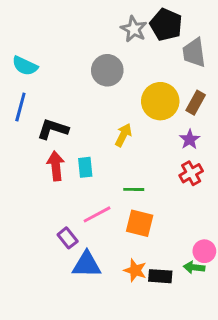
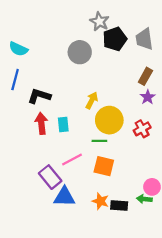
black pentagon: (166, 25) -> (115, 39), moved, turned 30
yellow circle: (160, 101) -> (109, 120), moved
purple star: (190, 139) -> (148, 97), moved
purple rectangle: (68, 238) -> (50, 177), size x1.5

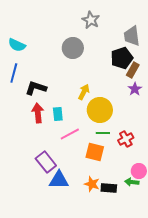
black pentagon: (115, 39) -> (122, 58), moved
red cross: (142, 129) -> (126, 139), moved
green line: (99, 141) -> (103, 133), moved
pink line: (72, 160) -> (70, 134), moved

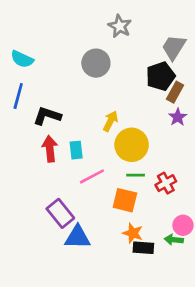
gray trapezoid: (132, 36) -> (174, 47), turned 40
orange star: (92, 184) -> (133, 233), moved

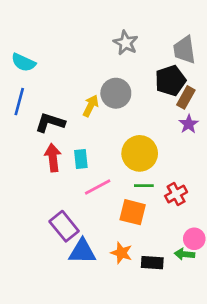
gray star: (120, 26) -> (126, 43), moved
gray trapezoid: (174, 47) -> (184, 50), turned -40
gray circle: (96, 63) -> (116, 93), moved
yellow arrow: (110, 121) -> (91, 106), moved
orange star: (133, 233) -> (121, 253), moved

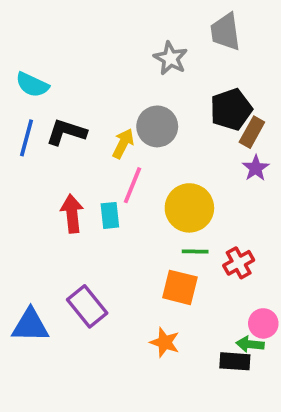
gray trapezoid: (184, 50) -> (225, 32), moved
black L-shape: (50, 123) -> (66, 132), moved
pink line: (98, 187) -> (133, 185), moved, turned -40
blue triangle: (82, 251) -> (30, 325), moved
black rectangle: (152, 263) -> (235, 361), moved

